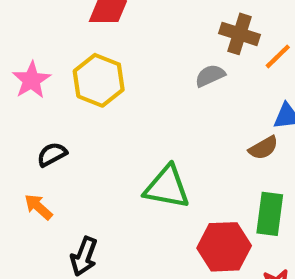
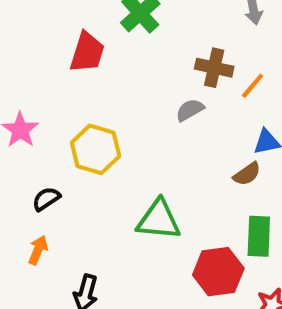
yellow hexagon: (99, 80) -> (96, 149), moved
orange arrow: (38, 207) -> (38, 250), turned 76

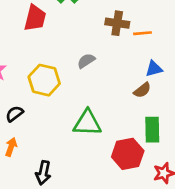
orange line: (253, 86) -> (143, 33), turned 48
gray semicircle: (190, 110) -> (86, 61), moved

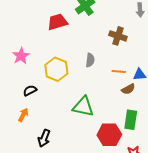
red trapezoid: (35, 18) -> (57, 22), turned -130
orange line: (143, 33) -> (119, 71), moved
gray semicircle: (86, 61) -> (90, 60), turned 120

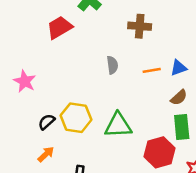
yellow hexagon: (56, 69) -> (76, 118), moved
brown semicircle: (128, 89) -> (179, 97), moved
orange arrow: (23, 115) -> (46, 154), turned 32

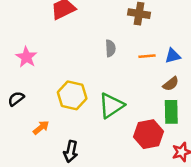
black semicircle: (47, 122) -> (16, 99), moved
green triangle: (118, 125) -> (111, 106), turned -36

